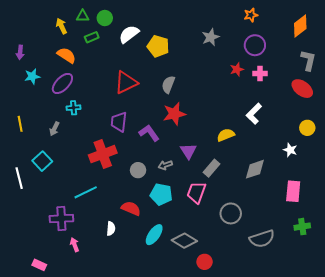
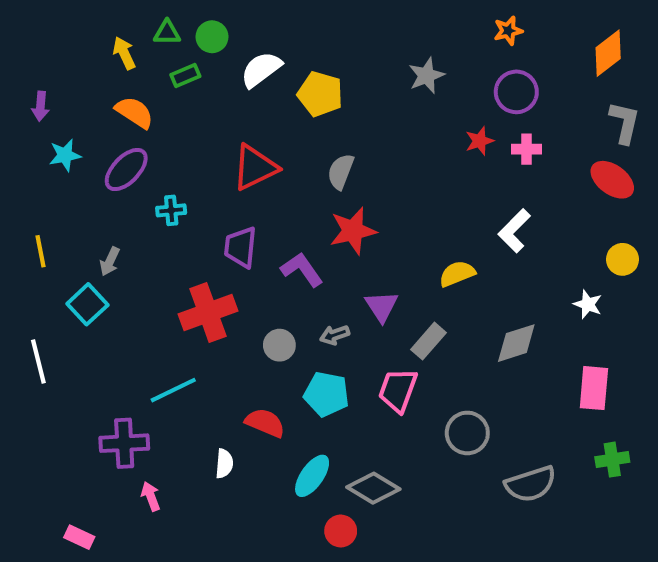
cyan cross: (74, 108) -> (171, 210), moved
cyan square: (42, 161) -> (87, 304), moved
red circle: (205, 262) -> (341, 531), moved

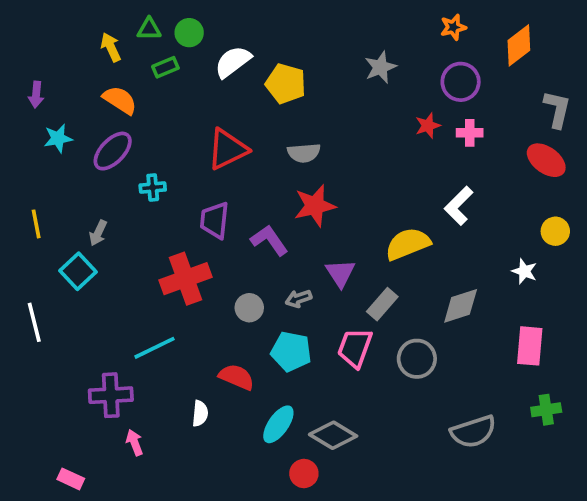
orange diamond: (608, 53) -> (519, 45), moved
gray semicircle: (341, 172) -> (304, 153), turned -116
yellow semicircle: (457, 274) -> (408, 244), size x1.4
gray circle: (467, 433) -> (417, 359), moved

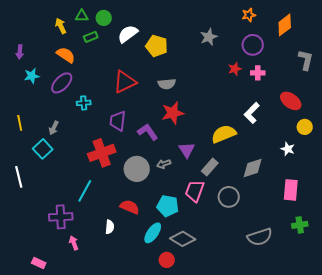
red ellipse: (546, 160) -> (291, 101), moved
gray circle: (249, 308) -> (137, 169), size x1.6
cyan line: (155, 348) -> (85, 191), turned -35
cyan pentagon: (291, 351) -> (168, 206), moved

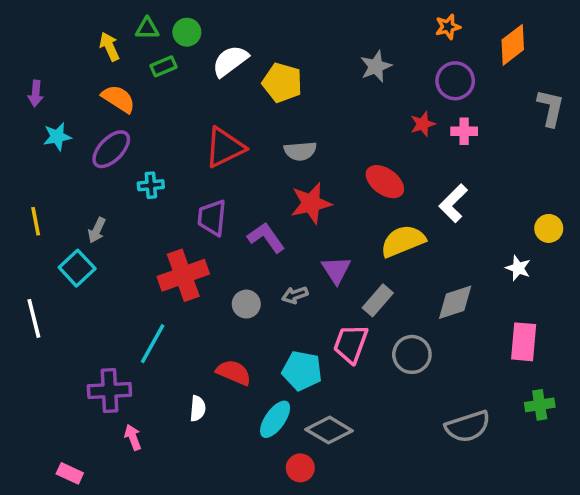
red ellipse: (291, 101) -> (385, 182), moved
gray circle: (137, 169) -> (246, 304), size x0.6

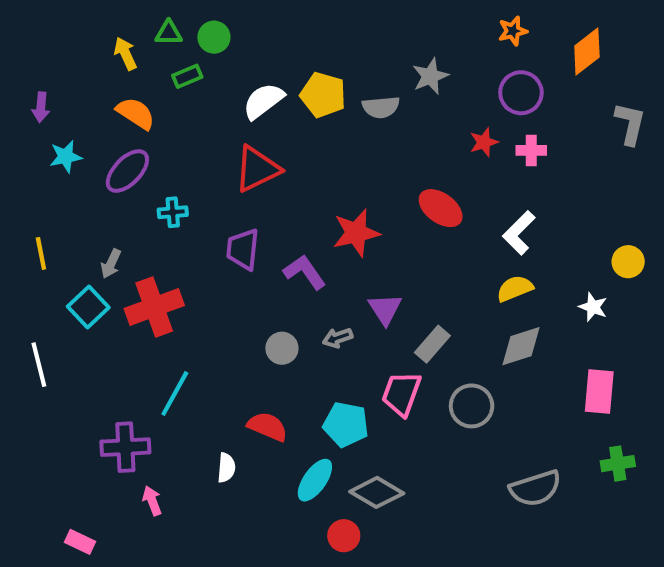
white semicircle: (230, 61) -> (263, 101), moved
gray semicircle: (300, 151) -> (381, 107), moved
yellow semicircle: (403, 241) -> (515, 288), moved, size x0.7
red cross: (183, 275) -> (154, 307), moved

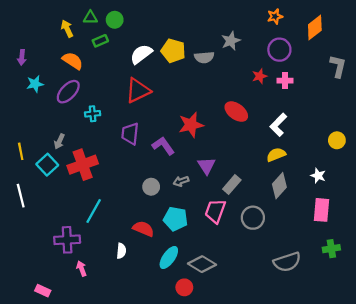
yellow line: (41, 253) -> (21, 151), moved
white star: (593, 307) -> (318, 176), moved
gray diamond: (521, 346) -> (279, 186), turned -30
cyan pentagon: (346, 424) -> (175, 219), moved

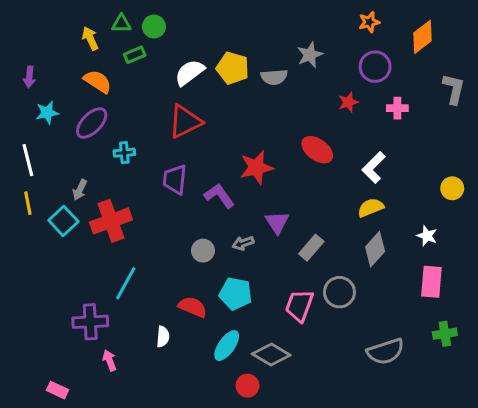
pink cross: (285, 81) -> (397, 108), moved
white line: (21, 196) -> (28, 160), moved
pink trapezoid: (215, 211) -> (299, 306), moved

